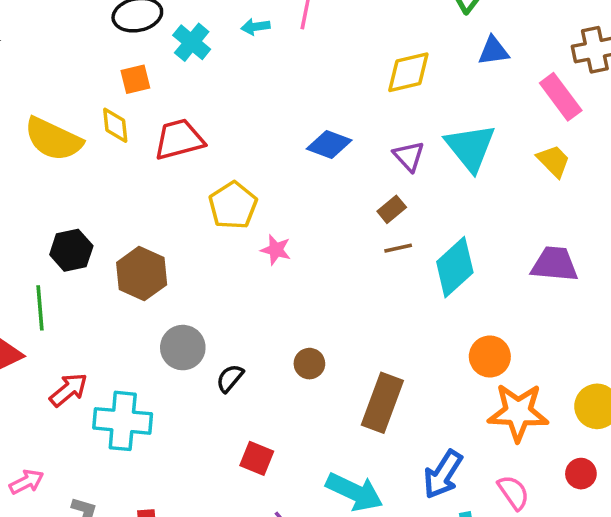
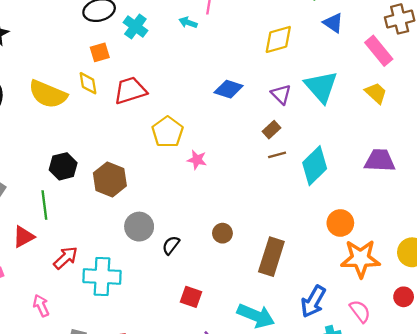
cyan arrow: (255, 27) -> (188, 22), moved, turned 30
blue triangle: (493, 51) -> (333, 23), turned 45
pink arrow: (27, 482) -> (41, 306), moved, turned -85

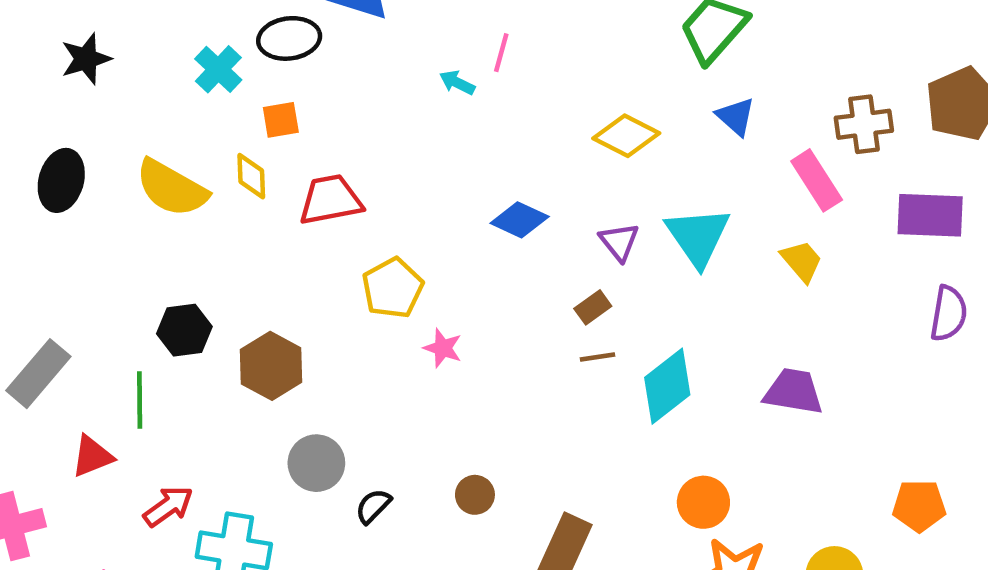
cyan cross: (135, 26) -> (218, 69), moved
yellow diamond: (278, 39) -> (626, 136), turned 36

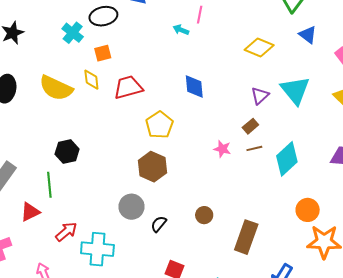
blue diamond: (520, 220) -> (194, 86), moved, turned 65
purple triangle: (619, 242) -> (260, 96), turned 30
pink star: (443, 348) -> (222, 149), moved
brown hexagon: (271, 366) -> (152, 167), moved

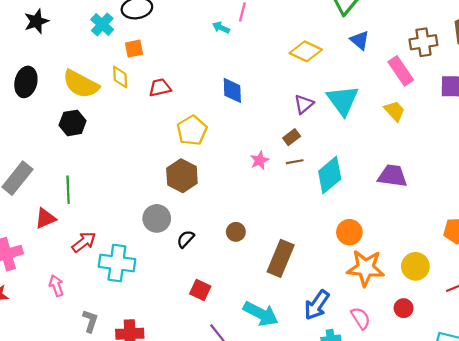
red trapezoid: (128, 87) -> (160, 88), size x0.7
pink star: (222, 149) -> (260, 160), turned 30
black hexagon: (67, 152) -> (73, 123), moved

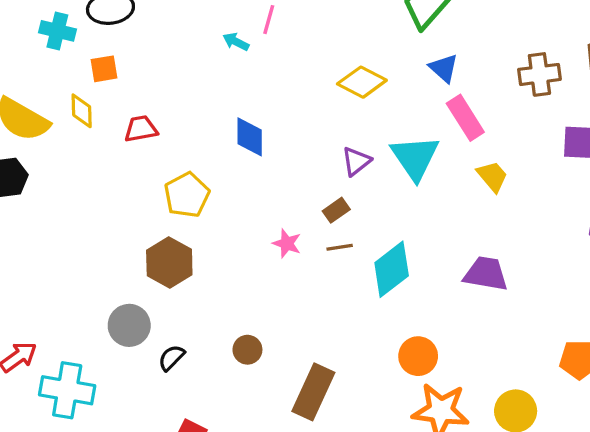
cyan cross: (102, 24) -> (57, 31), turned -30
pink rectangle: (401, 71) -> (465, 118), moved
pink star: (260, 160) -> (287, 243), turned -30

